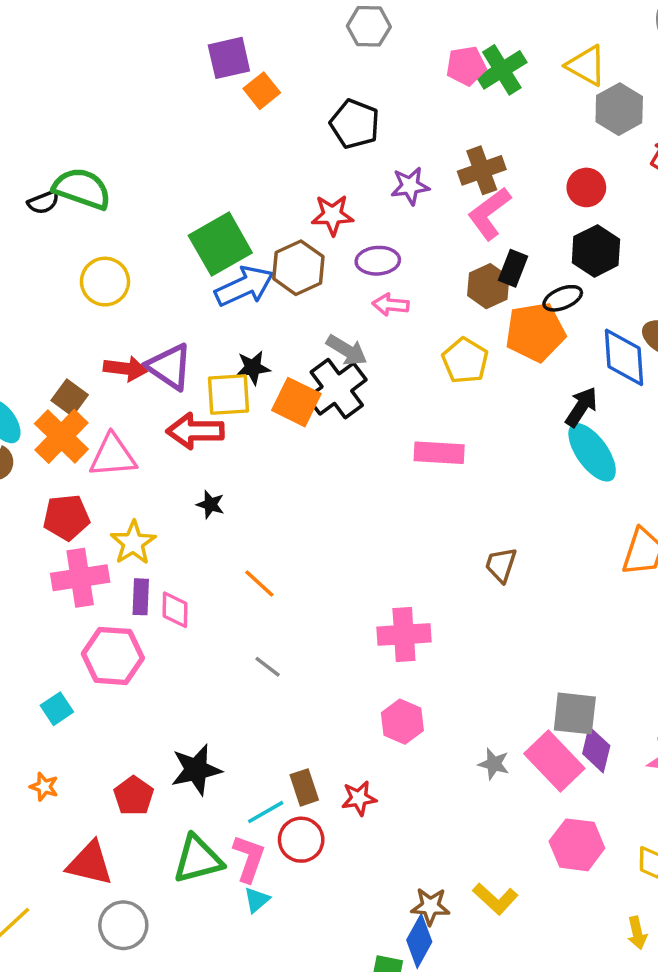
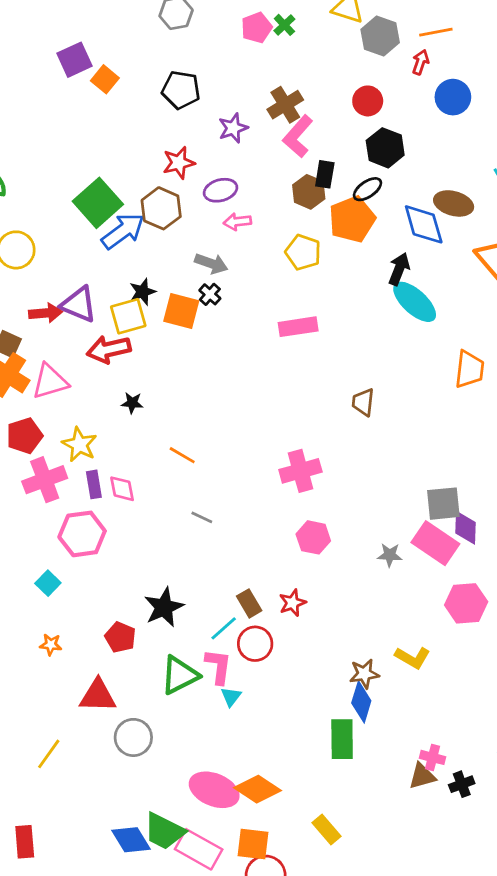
green cross: (502, 70) -> (284, 25), size x0.6
black cross: (337, 389) -> (210, 294), size x0.5

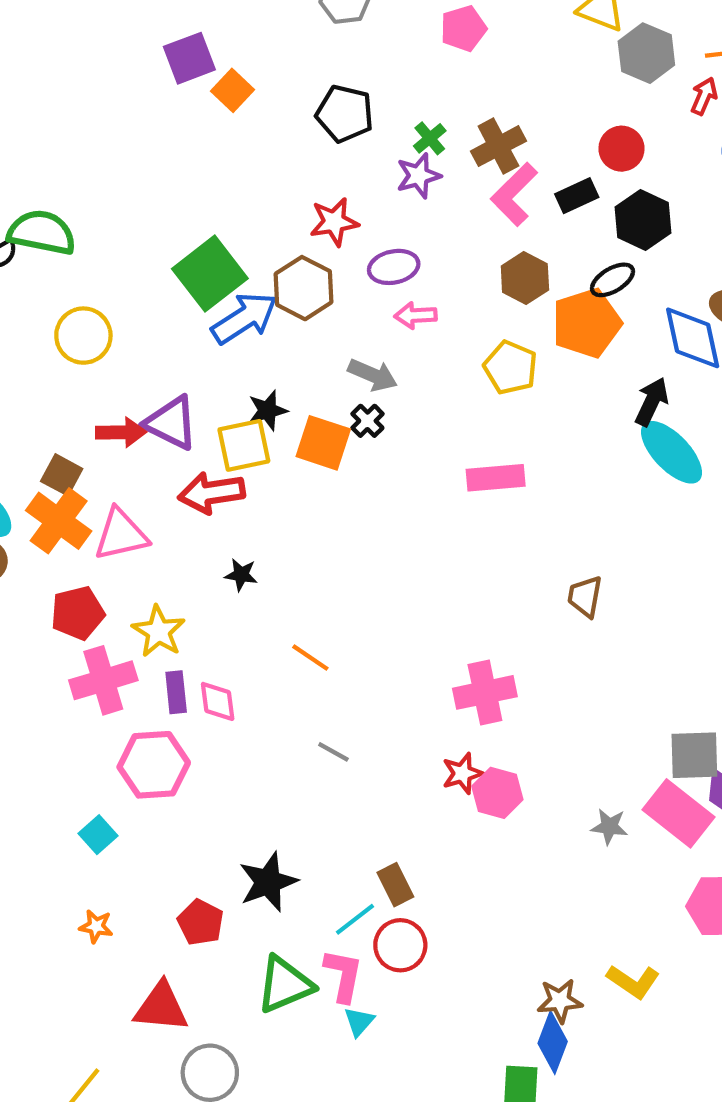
green cross: (284, 25) -> (430, 138), moved
black rectangle: (325, 174) -> (577, 196), moved, turned 52
red star: (292, 603) -> (462, 773), moved

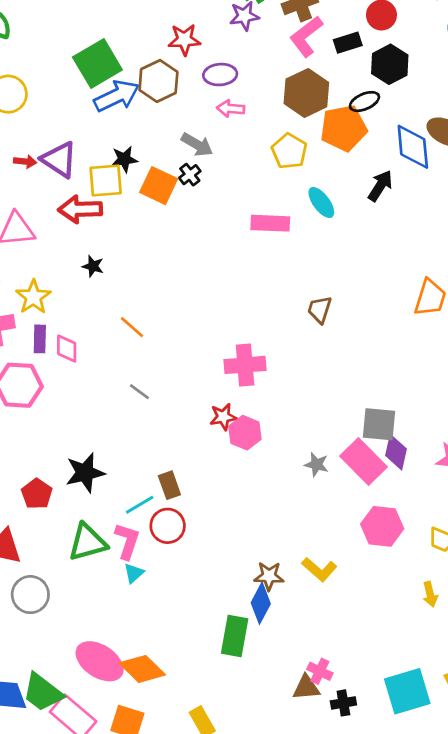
brown hexagon: (525, 278) -> (306, 93), size x1.4
red arrow: (121, 432) -> (25, 162), size x0.7
cyan ellipse: (671, 452) -> (321, 202), moved, size x0.7

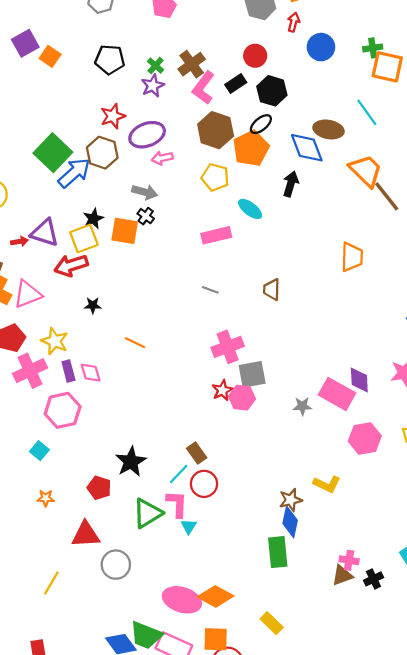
purple ellipse: (220, 75) -> (147, 135), size x1.4
gray line: (139, 392) -> (210, 290), moved
gray square: (379, 424) -> (252, 374), moved

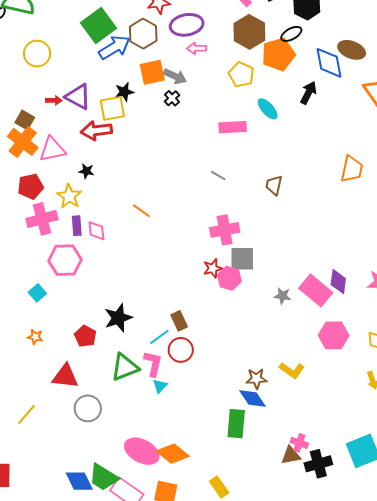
orange square: (125, 231) -> (152, 72), moved, turned -32
black star: (93, 305) -> (86, 171), moved
blue diamond: (290, 522) -> (252, 398), turned -56
black cross: (373, 579) -> (318, 464), size x1.5

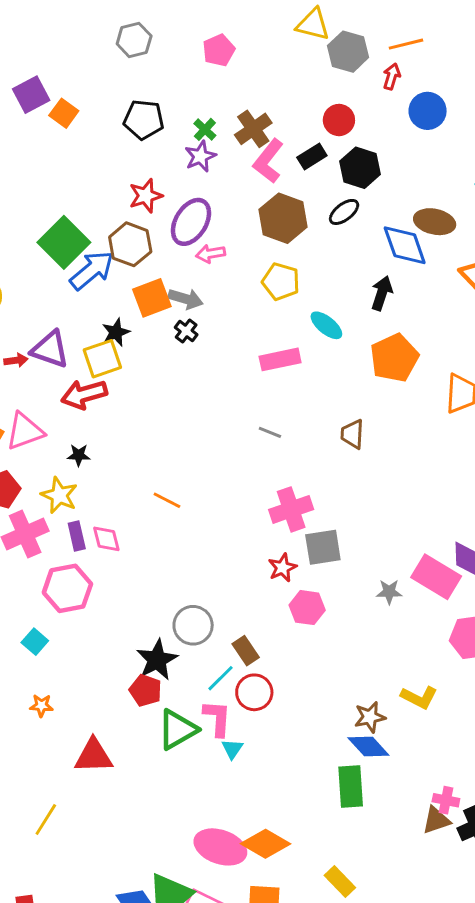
purple ellipse: (187, 25) -> (191, 222), turned -40
orange pentagon: (278, 54) -> (394, 358), moved
pink hexagon: (229, 278) -> (307, 608), moved
red pentagon: (85, 336) -> (145, 690), moved
gray circle: (88, 408) -> (193, 625), moved

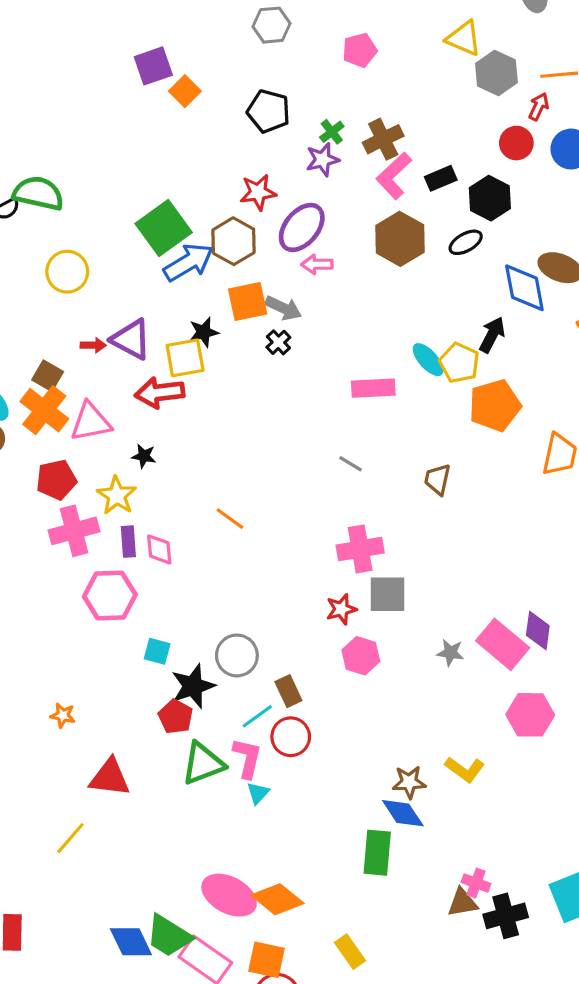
red circle: (339, 120) -> (516, 143), moved
yellow pentagon: (281, 282) -> (459, 363), moved
cyan square: (35, 642) -> (157, 651), moved, turned -35
yellow line: (46, 820) -> (70, 838), moved

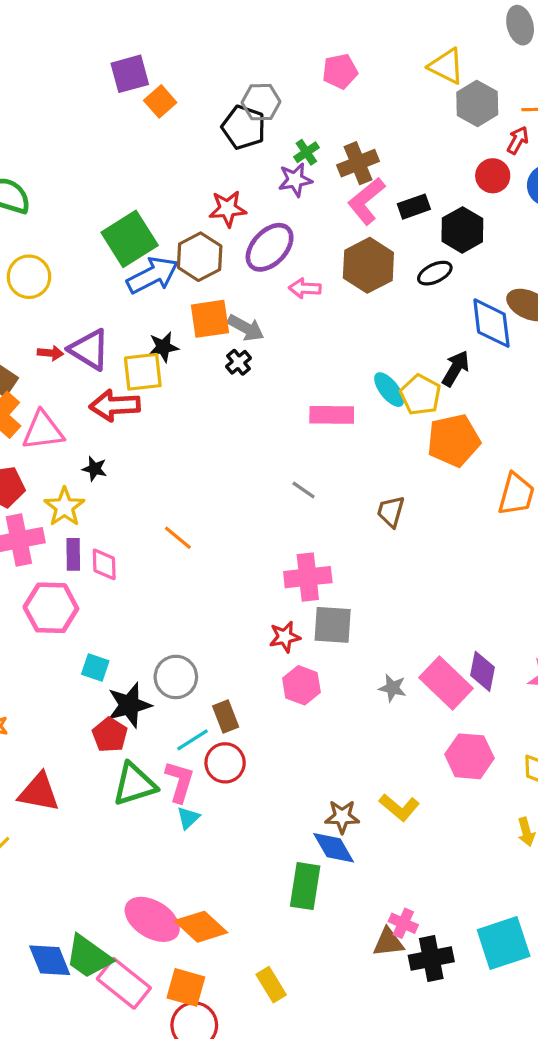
gray hexagon: (272, 25) -> (261, 102), moved
pink arrow: (317, 264) -> (305, 288), moved

